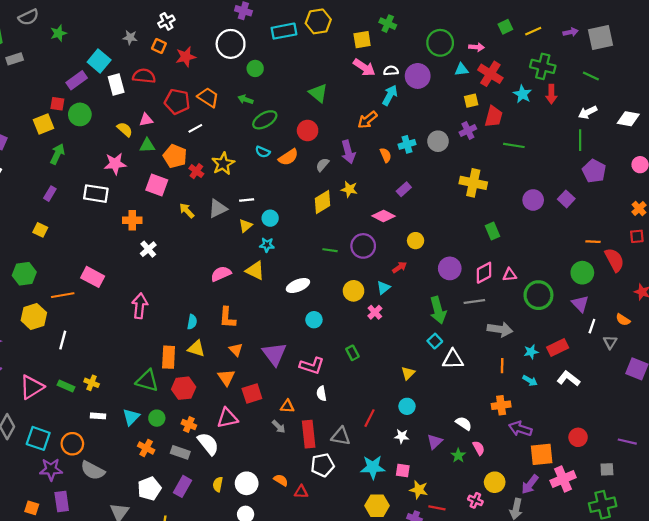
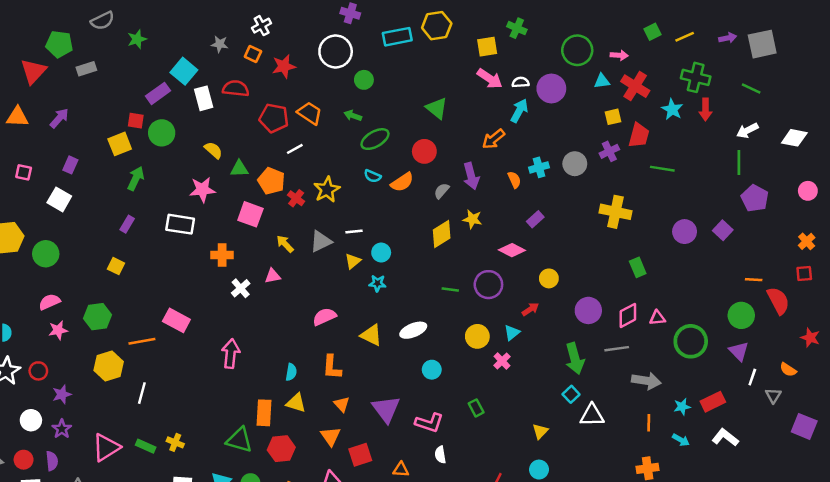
pink triangle: (146, 120) -> (273, 276), moved
yellow triangle: (255, 271) -> (371, 335), moved

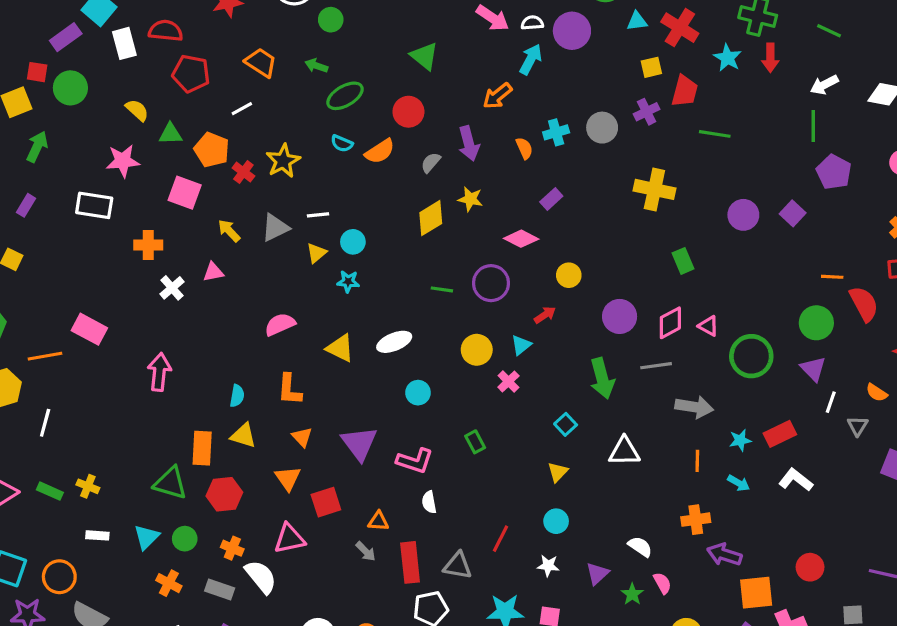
red pentagon: (274, 118) -> (191, 74), moved
pink triangle: (657, 318) -> (708, 326), turned 35
cyan square: (571, 394) -> (566, 424), moved

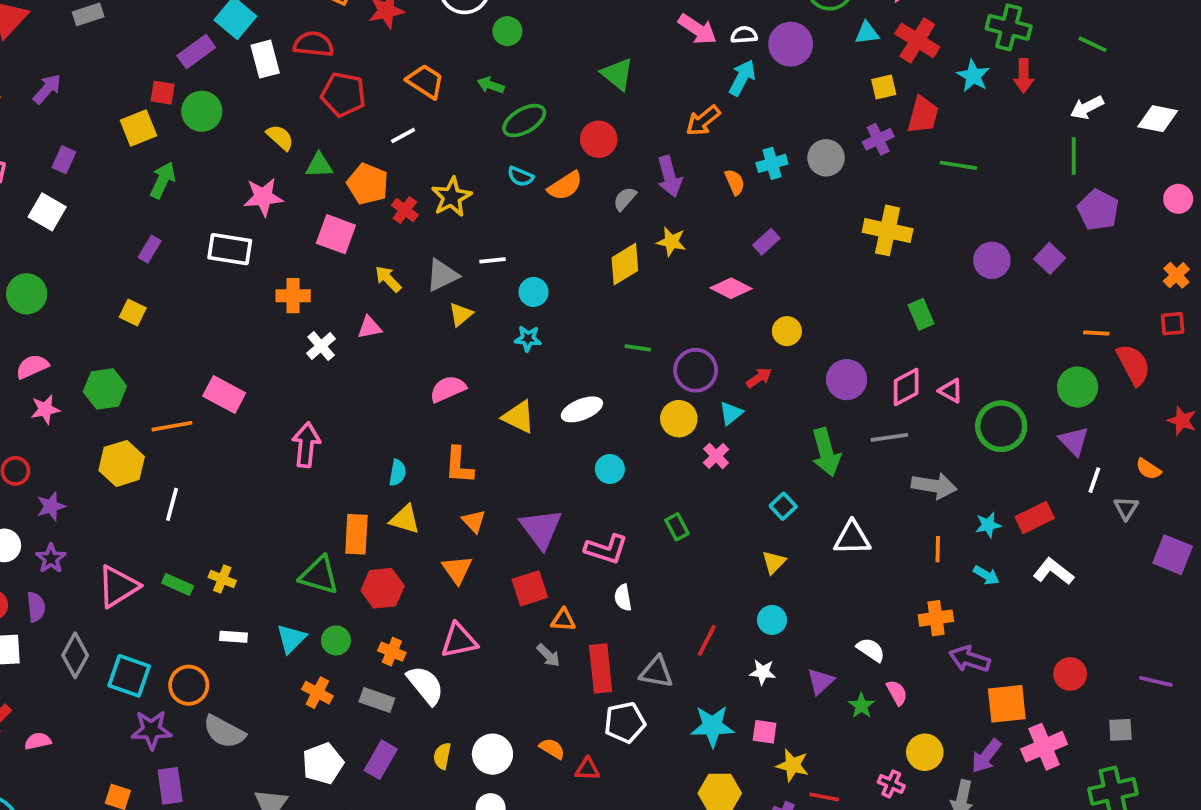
yellow triangle: (316, 253) -> (461, 314), moved
purple circle: (491, 283) -> (696, 370), moved
red square: (326, 502) -> (530, 588), moved

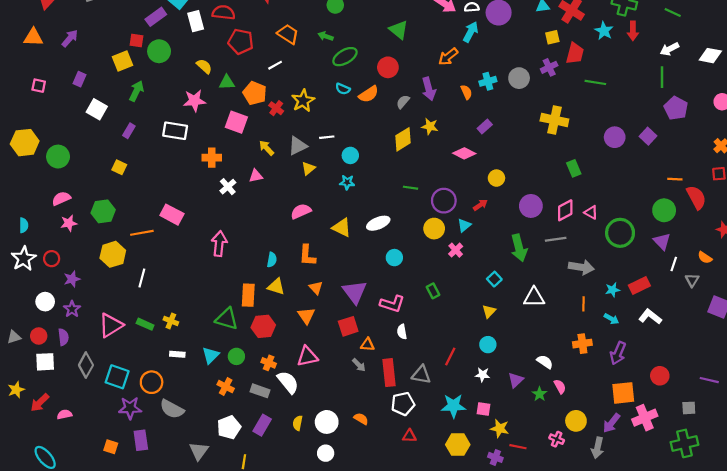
white square: (47, 212) -> (97, 109), moved
purple arrow: (970, 659) -> (618, 353), moved, turned -85
red triangle: (588, 769) -> (409, 436), moved

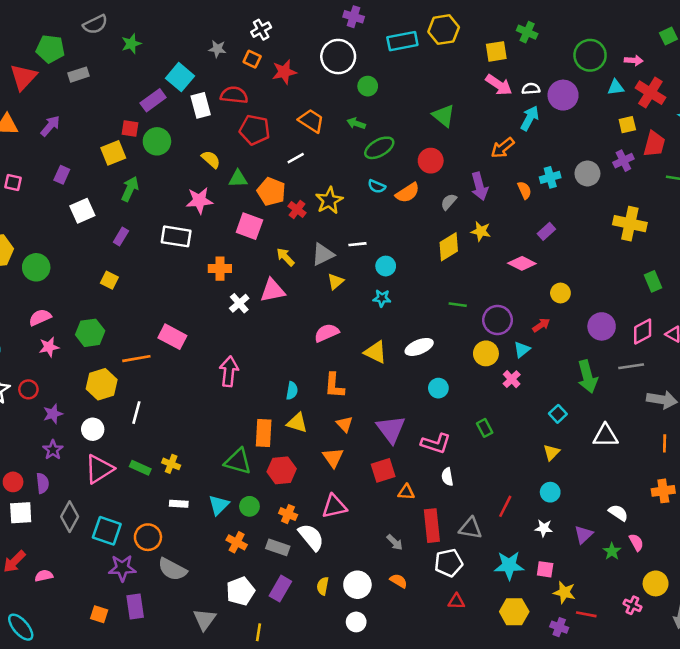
white square: (97, 109) -> (82, 211), turned 36
pink triangle: (256, 176) -> (273, 290), size x1.5
white circle: (45, 302) -> (93, 429), moved
gray arrow: (359, 365) -> (395, 542), moved

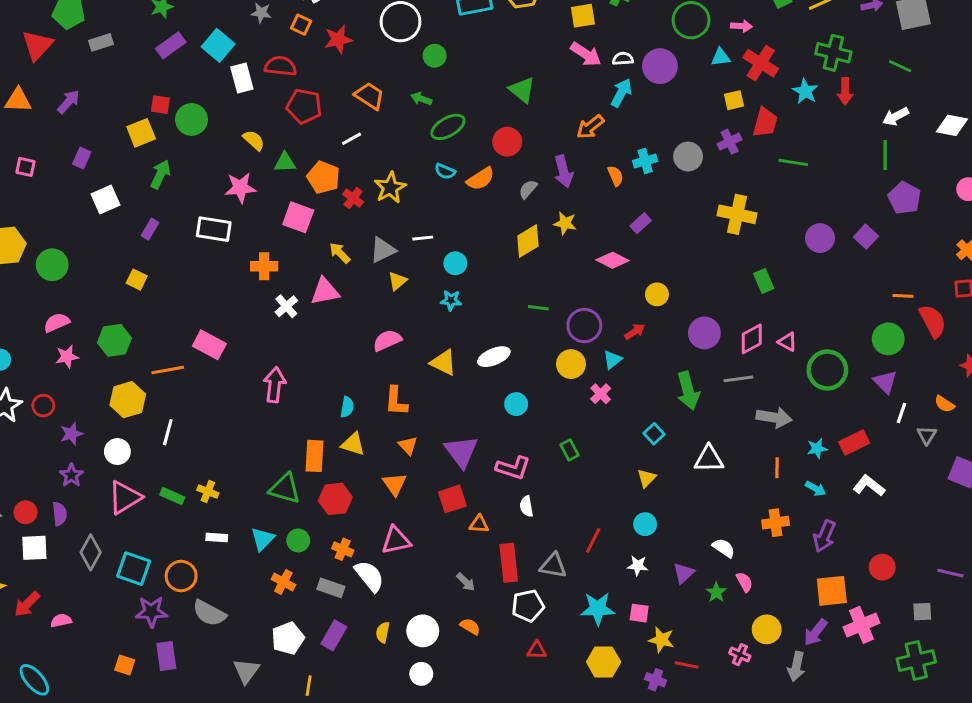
purple rectangle: (153, 100) -> (171, 45), moved

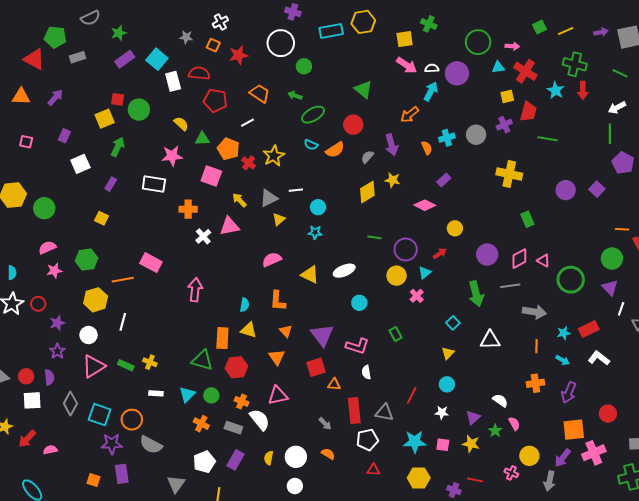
red triangle: (37, 45) -> (34, 59), turned -45
yellow star: (661, 640) -> (471, 444), moved

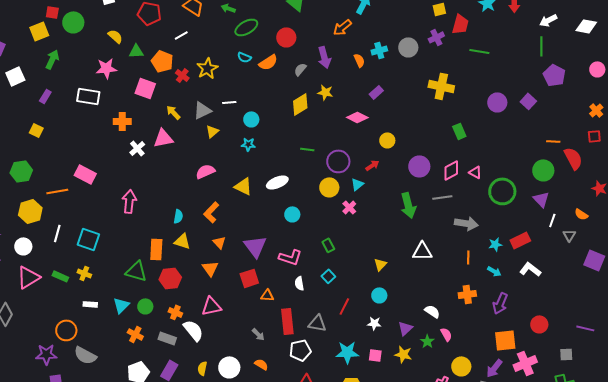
orange L-shape: (278, 301) -> (211, 212), turned 40
cyan square: (453, 323) -> (328, 276), moved
cyan square: (100, 415) -> (88, 239), moved

